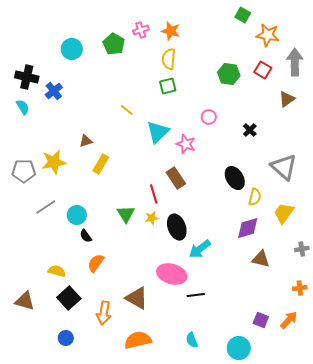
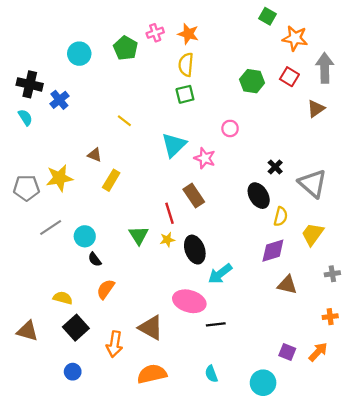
yellow line: (127, 110) -> (124, 121), moved
black cross: (250, 130) -> (275, 167), moved
brown triangle: (86, 141) -> (95, 155), turned 40

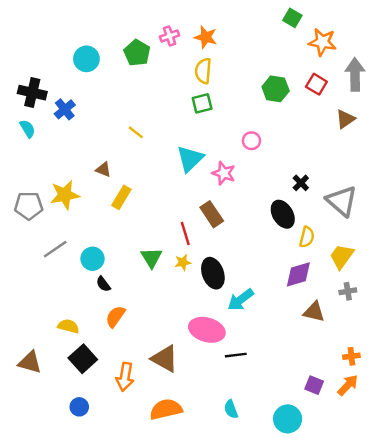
gray cross: (332, 274) -> (348, 291), moved
orange cross: (330, 317) -> (351, 356), moved

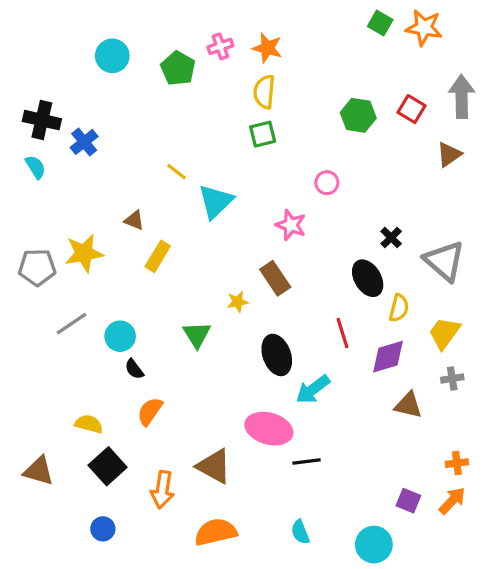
orange star: (322, 42) -> (424, 28), moved
cyan circle: (86, 59) -> (112, 56), moved
cyan triangle: (190, 159) -> (216, 201), moved
red line: (185, 233) -> (343, 333), moved
yellow star: (183, 262) -> (238, 302), moved

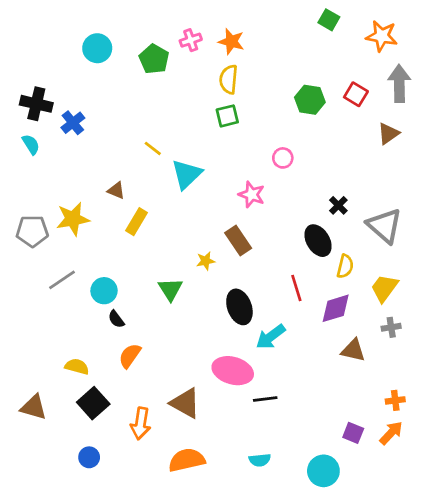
orange star: (424, 28) -> (382, 36), moved
cyan semicircle: (300, 532) -> (260, 460), turned -75

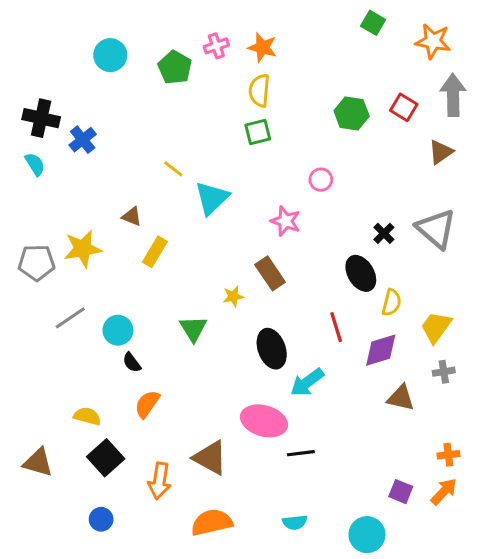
gray triangle: (384, 226) -> (436, 229), moved

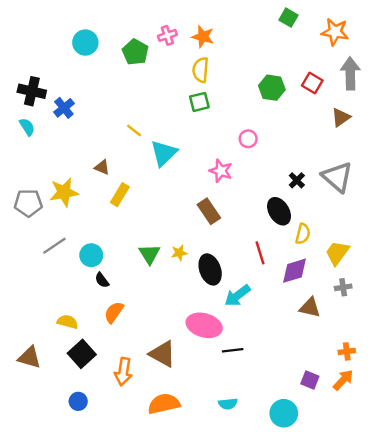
yellow star: (233, 296) -> (179, 253), moved

